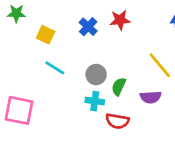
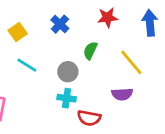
red star: (120, 20) -> (108, 17), moved
yellow square: (46, 35) -> (18, 32), turned 30
green semicircle: (119, 87) -> (90, 51), moved

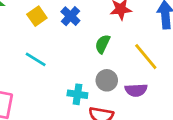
yellow square: (18, 32) -> (37, 16), moved
gray circle: (68, 72) -> (107, 80), moved

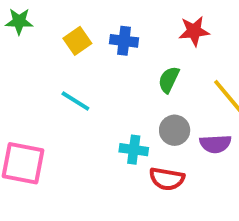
blue cross: (70, 16) -> (124, 41), turned -36

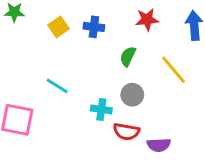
cyan line: (75, 101) -> (57, 86), moved
purple semicircle: (215, 144) -> (159, 145), moved

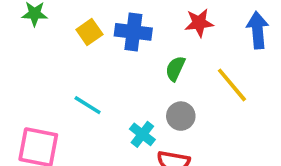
blue cross: (94, 27) -> (133, 32), size x1.4
cyan cross: (101, 109) -> (142, 134), turned 30

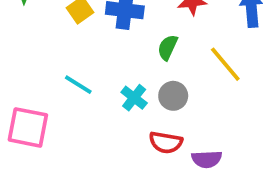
cyan cross: (142, 134) -> (134, 98), moved

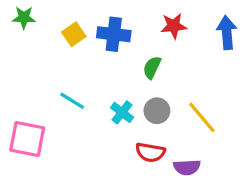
yellow line: (225, 64) -> (202, 117), moved

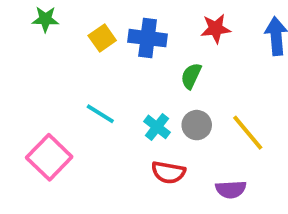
pink square: (27, 139) -> (49, 157), turned 33
red semicircle: (150, 152) -> (168, 172), moved

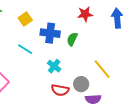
blue cross: (148, 38) -> (50, 33), moved
cyan line: (100, 114) -> (25, 49), moved
gray circle: (197, 125) -> (81, 84), moved

